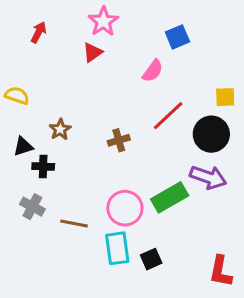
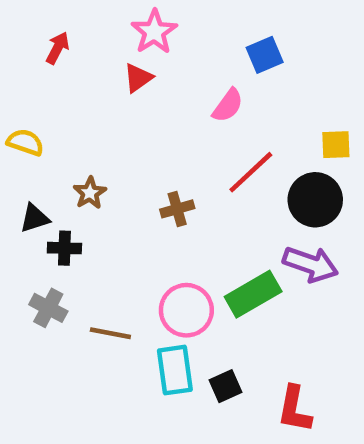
red L-shape: (221, 271) -> (295, 409), moved

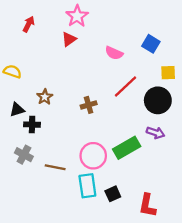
blue square: (265, 55) -> (151, 44), moved, turned -36
pink semicircle: (228, 105) -> (114, 53), turned 78
purple arrow: (311, 264) -> (156, 133), size x0.7

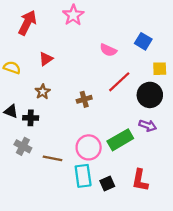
red arrow: (29, 24) -> (27, 23), size x1.6
red triangle: (69, 39) -> (46, 59), moved
black triangle: (17, 110) -> (11, 111), moved, turned 40
red L-shape: (147, 205) -> (140, 180), moved

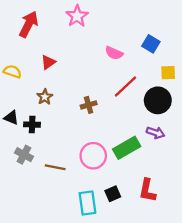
cyan rectangle: (83, 176) -> (87, 203), moved

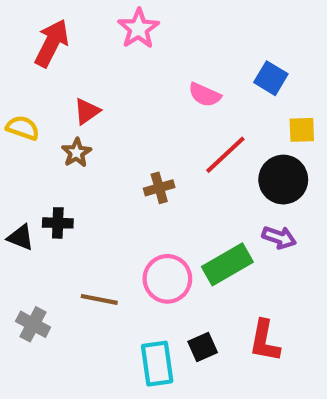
brown star: (45, 97) -> (76, 153), moved
black triangle: (11, 118) -> (21, 237), moved
gray cross: (24, 155) -> (33, 324), moved

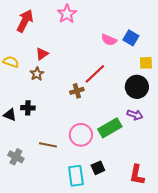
pink semicircle: (205, 95) -> (109, 40), moved
red line: (225, 155) -> (95, 74), moved
red L-shape: (265, 341) -> (137, 175), moved

